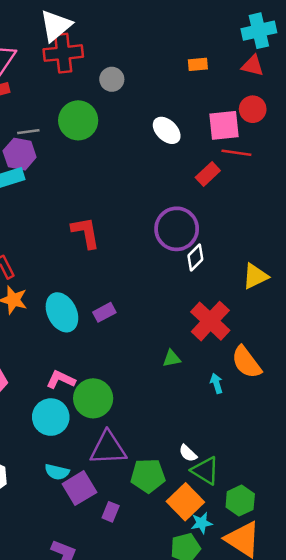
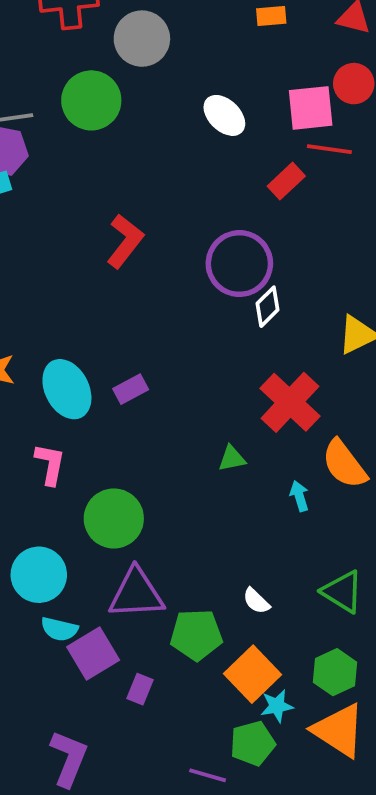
gray circle: (112, 79) -> (142, 39), size x1.5
red L-shape: (86, 233) -> (125, 241), moved, turned 48
pink L-shape: (61, 380) -> (50, 464), moved, turned 76
cyan circle: (51, 417) -> (39, 575), moved
green triangle: (205, 471) -> (342, 592), moved

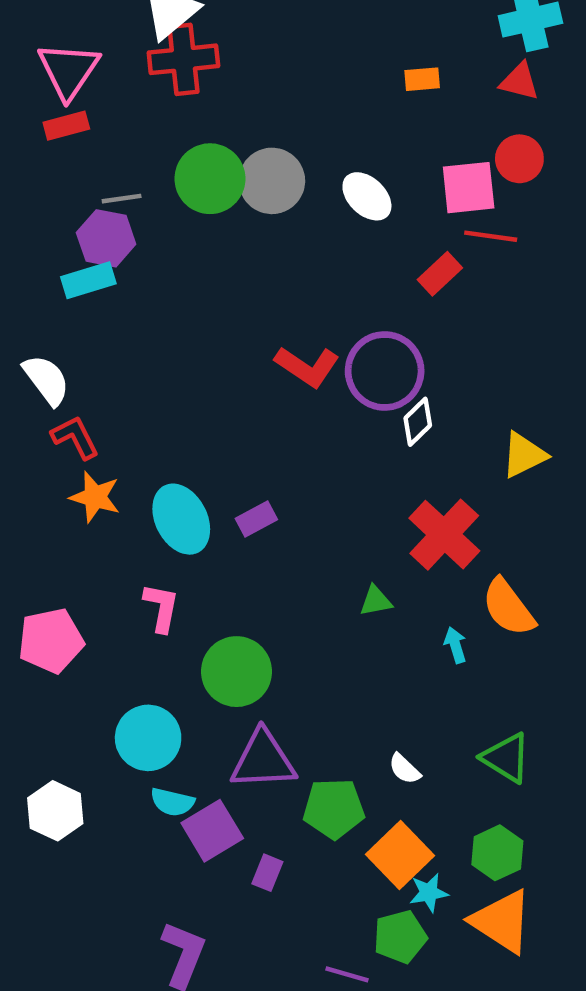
gray circle: (142, 39) -> (272, 181), moved
red L-shape: (125, 241) -> (307, 367), moved, turned 86

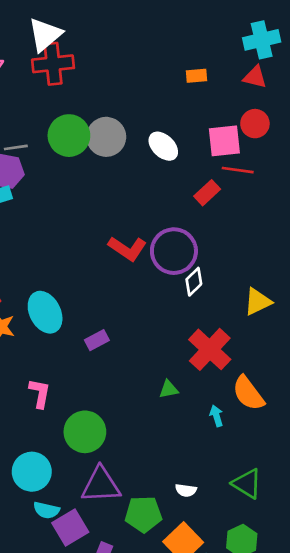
cyan ellipse: (181, 519) -> (45, 312), moved
white semicircle: (404, 769) -> (186, 490), turned -36

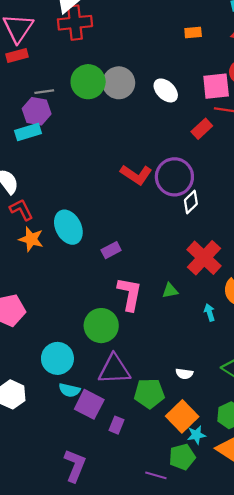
pink L-shape: (40, 393) -> (130, 294), moved, size x1.4
purple square: (70, 527) -> (89, 404), turned -32

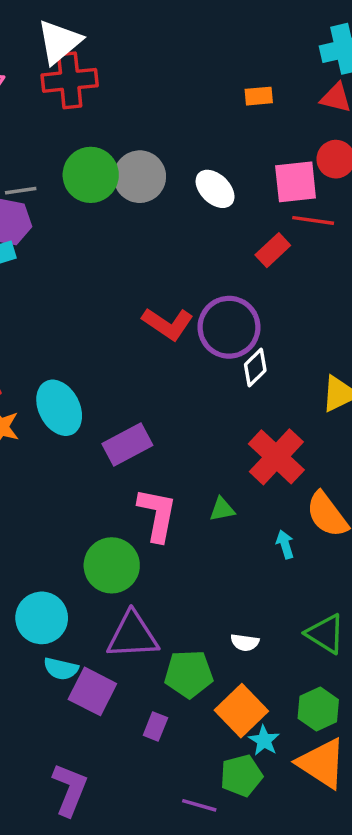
purple rectangle: (111, 250) -> (127, 445), size x1.5
purple rectangle: (116, 425) -> (155, 726), moved
cyan star: (196, 435) -> (264, 740), turned -30

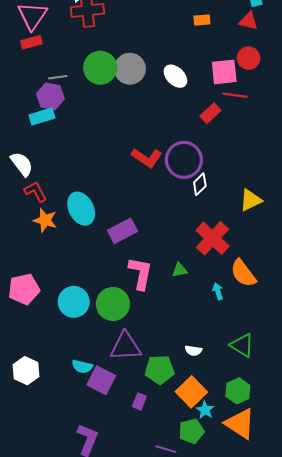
cyan circle: (42, 618) -> (74, 302), moved

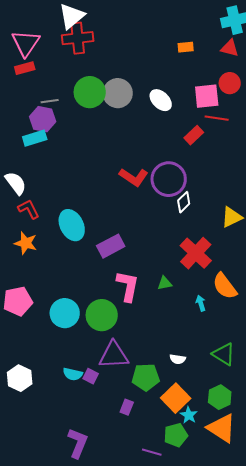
orange star: (45, 220) -> (26, 243), moved
purple square: (101, 380) -> (91, 376), moved, size x0.6

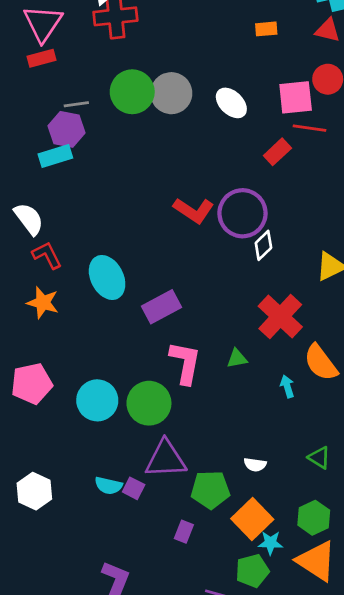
green triangle: (224, 354) -> (319, 458), size x0.7
cyan star: (189, 415) -> (270, 543), turned -30

